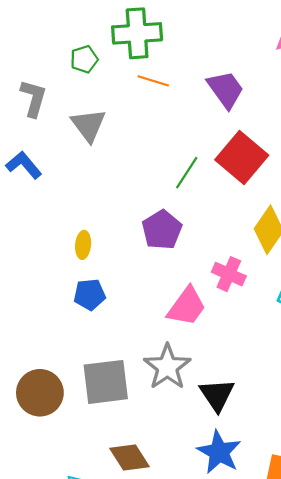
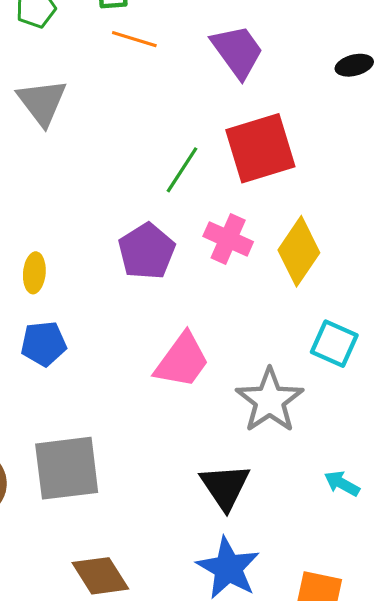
red square: (242, 157) -> (260, 148), turned 33
pink cross: (229, 274) -> (228, 239), moved
gray star: (167, 367) -> (270, 400), moved

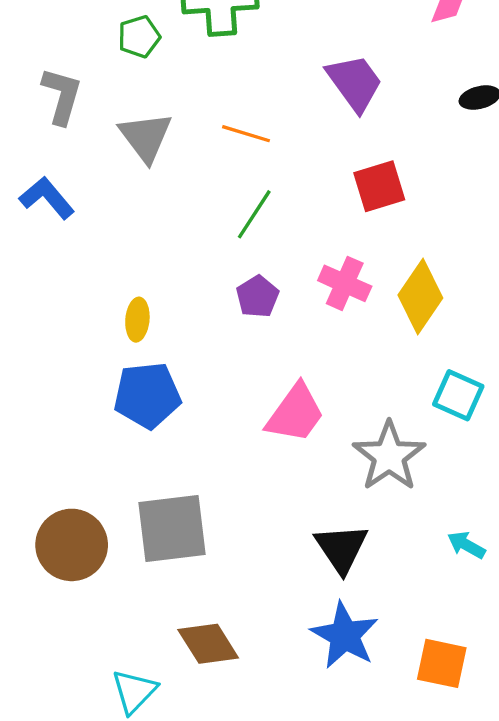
orange line: (134, 39) -> (246, 134), moved
red square: (260, 148) -> (379, 186), size x0.7
green line: (182, 170) -> (254, 214), moved
purple pentagon: (147, 251) -> (258, 297), size x0.7
blue pentagon: (44, 344) -> (147, 395), size x1.4

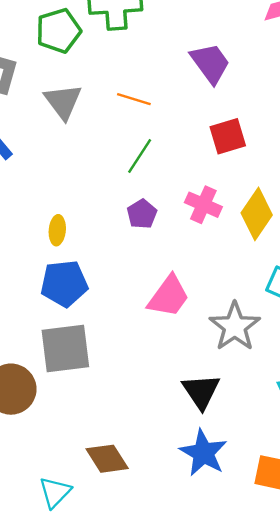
green pentagon: (139, 37) -> (58, 31), size x1.5
gray square: (172, 529) -> (65, 349), moved

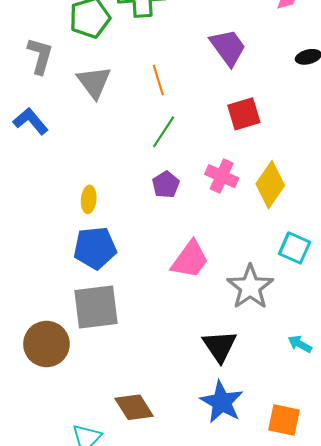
orange line: (134, 99) -> (158, 80), turned 56

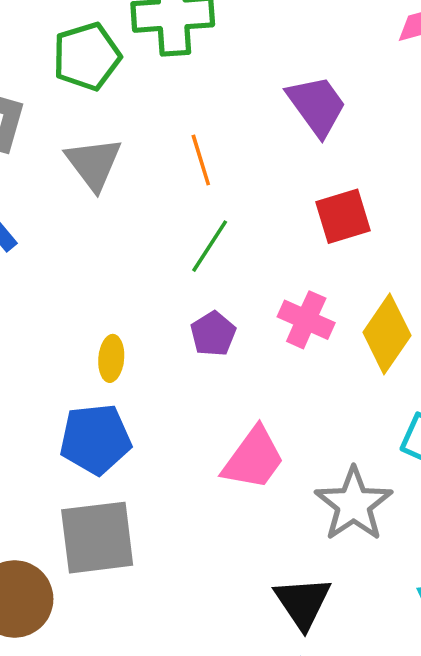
yellow ellipse: (89, 199) -> (111, 358), moved

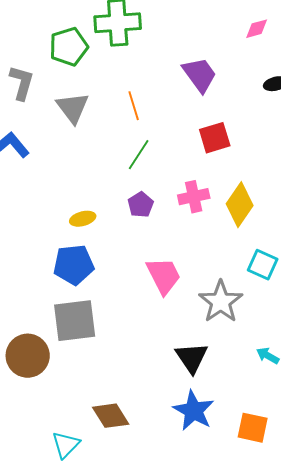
pink cross: (306, 320) -> (194, 197), turned -36
yellow ellipse: (111, 358) -> (83, 219), turned 70
pink trapezoid: (253, 459) -> (164, 276), turned -63

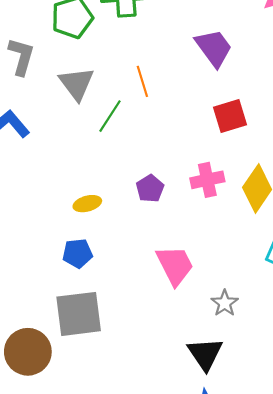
green line: (139, 155) -> (110, 116), moved
blue pentagon: (74, 265) -> (78, 253), size x0.7
gray star: (221, 302) -> (225, 303), moved, size x0.6

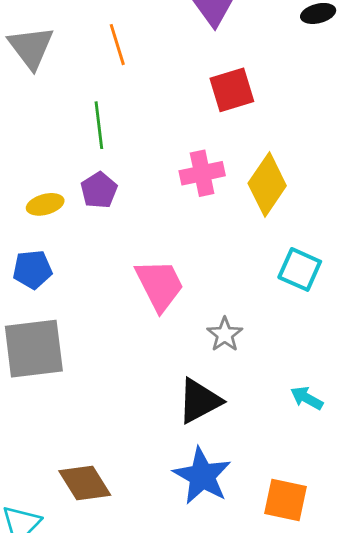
green line: (110, 116) -> (99, 125), moved, turned -40
purple pentagon: (150, 188) -> (99, 190), moved
black triangle: (205, 354) -> (199, 401), turned 36

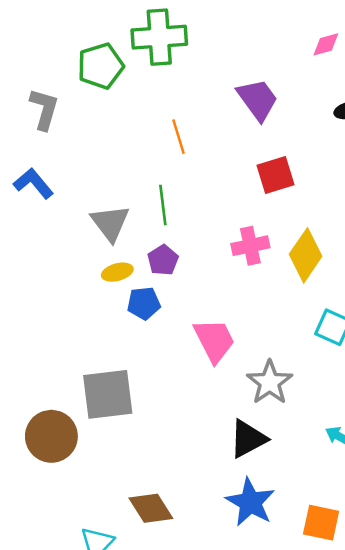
gray triangle: (31, 47) -> (110, 223), moved
blue pentagon: (32, 269) -> (144, 303), moved
gray star: (225, 334) -> (270, 382), size x1.5

